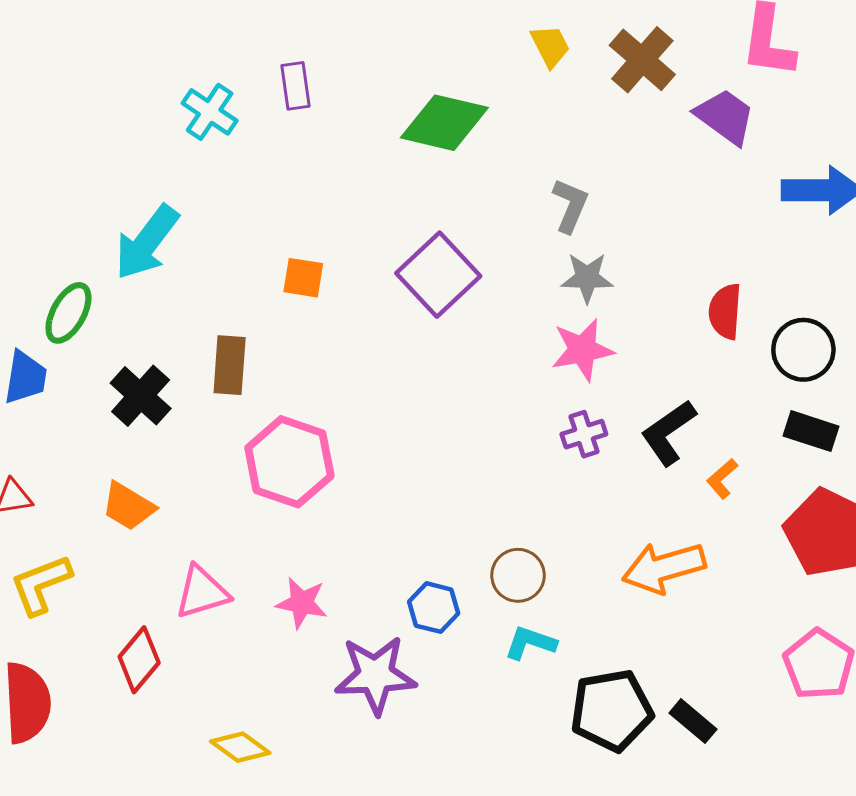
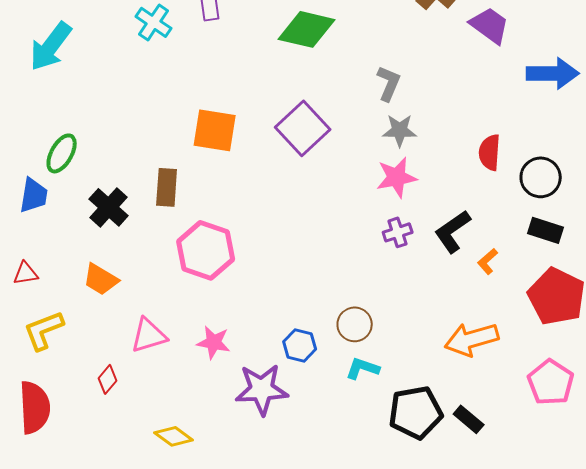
cyan arrow: (147, 242) -> (51, 46), moved
orange square: (303, 278) -> (215, 130), size x1.6
orange arrow: (664, 568) -> (472, 339), moved
red diamond: (139, 660) -> (108, 379), size x0.7

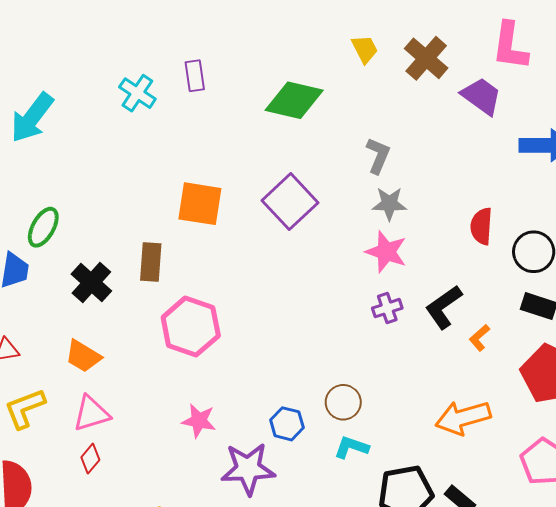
pink star: (397, 177) -> (386, 252), turned 30
pink triangle: (149, 335) -> (91, 414), moved

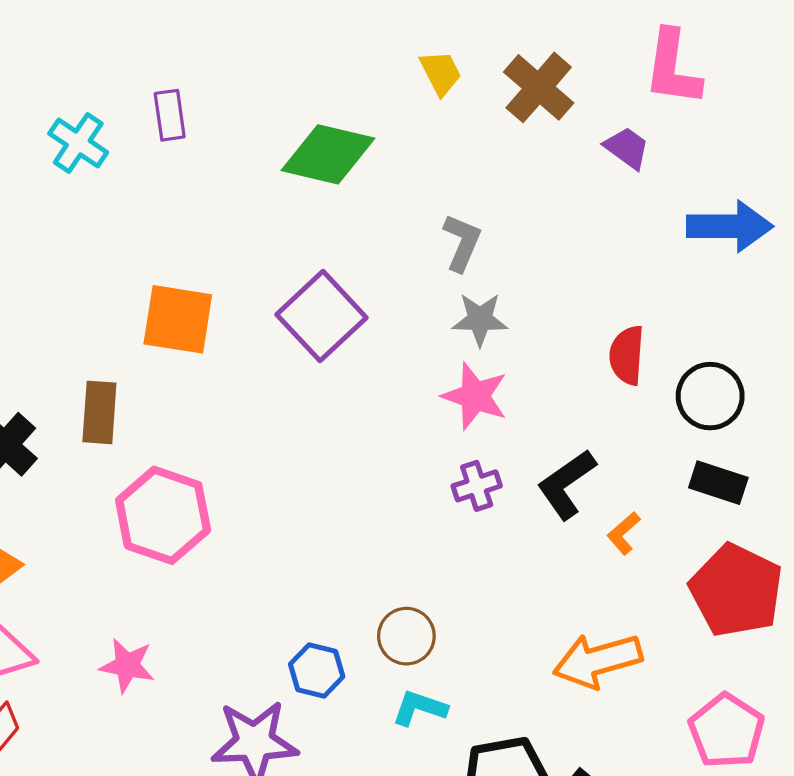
purple trapezoid: (481, 96) -> (627, 148), size x0.7
pink star: (199, 421) -> (127, 666), moved

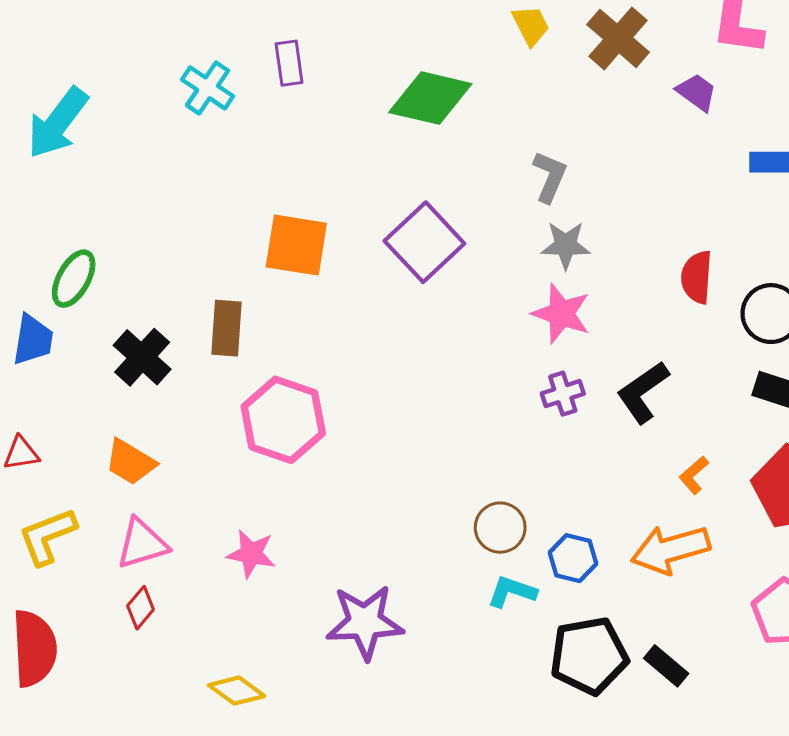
orange L-shape: (624, 533) -> (694, 475), moved
blue hexagon: (317, 670) -> (573, 558), moved

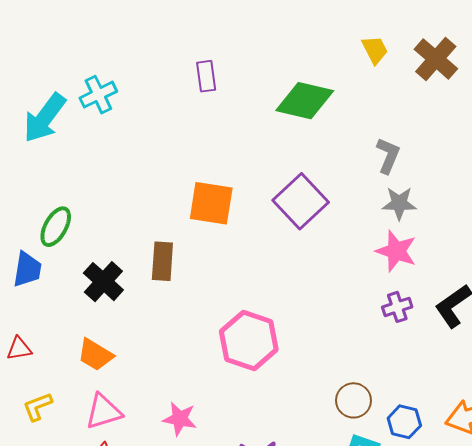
cyan cross: (208, 88) -> (98, 95), moved, turned 30
pink hexagon: (283, 420) -> (249, 340), moved
yellow L-shape: (47, 536) -> (37, 407), size x0.7

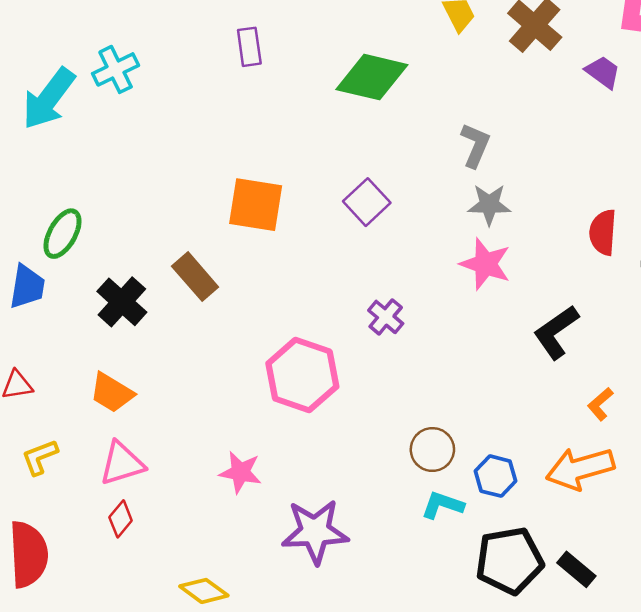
purple square: (301, 201) -> (367, 202), size x0.7
brown rectangle: (162, 261) -> (195, 277), turned -45
purple cross: (397, 307) -> (386, 317), moved, turned -32
pink star: (180, 419) -> (240, 472), moved

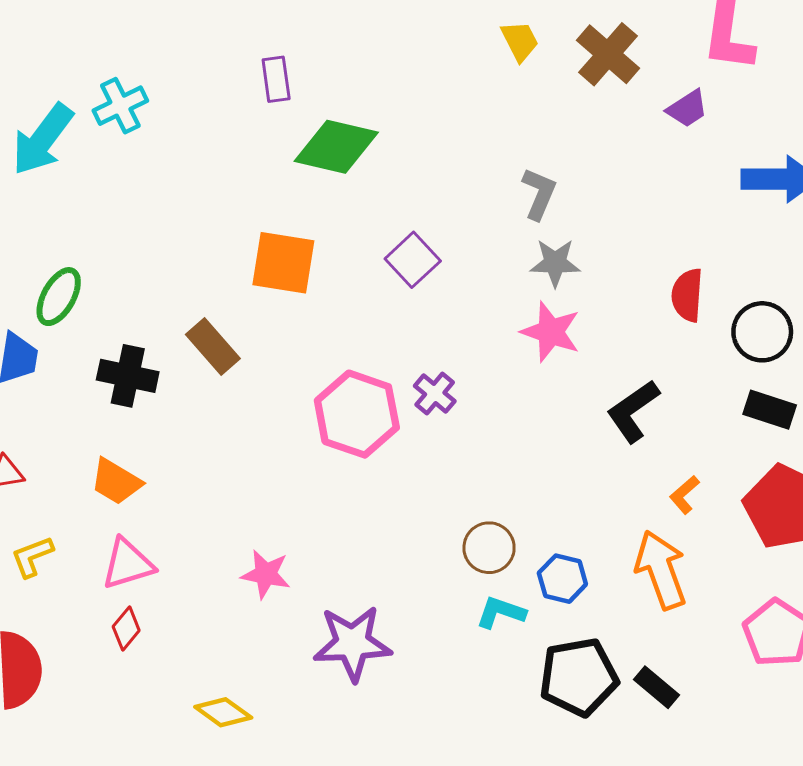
purple trapezoid: (603, 72) -> (687, 109), turned 111
green diamond: (372, 77) -> (336, 147), moved
black cross: (122, 302) -> (128, 376), turned -30
pink hexagon: (302, 375) -> (357, 414), moved
orange arrow: (580, 468) -> (661, 570), turned 86

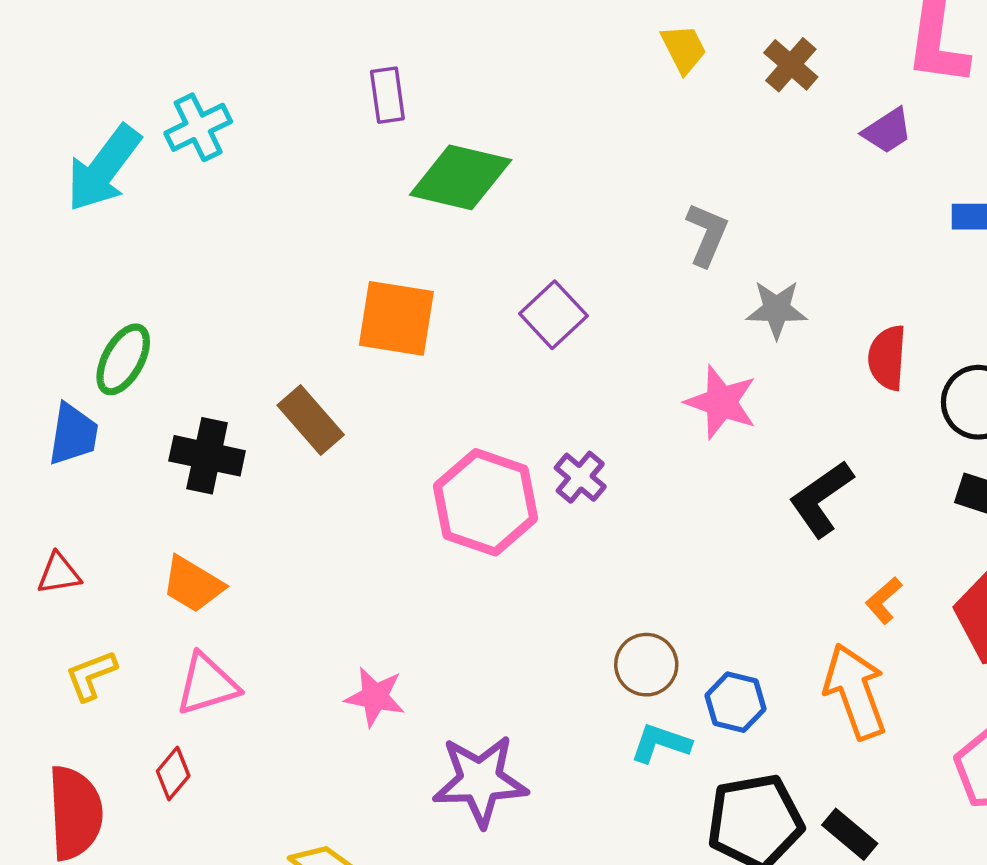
brown cross: (608, 54) -> (791, 65), size x0.7
gray star: (555, 263) -> (777, 309), moved
red diamond: (126, 629) -> (173, 774), moved

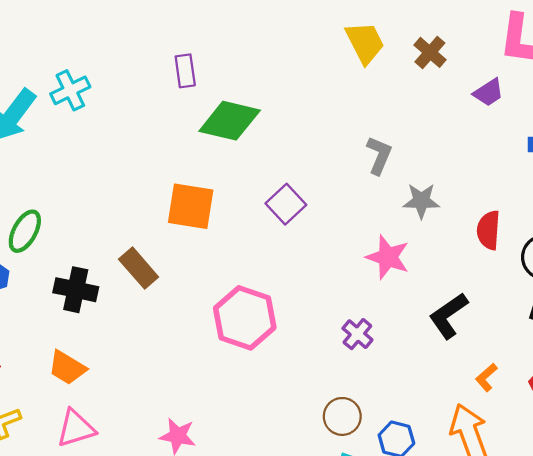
yellow trapezoid: (684, 49) -> (365, 43), size x1.4
purple cross: (580, 477) -> (357, 334), moved

